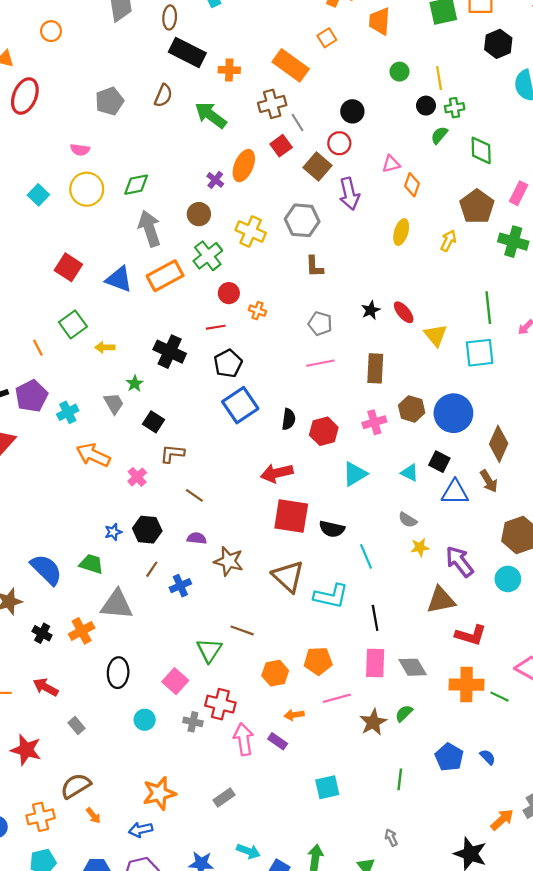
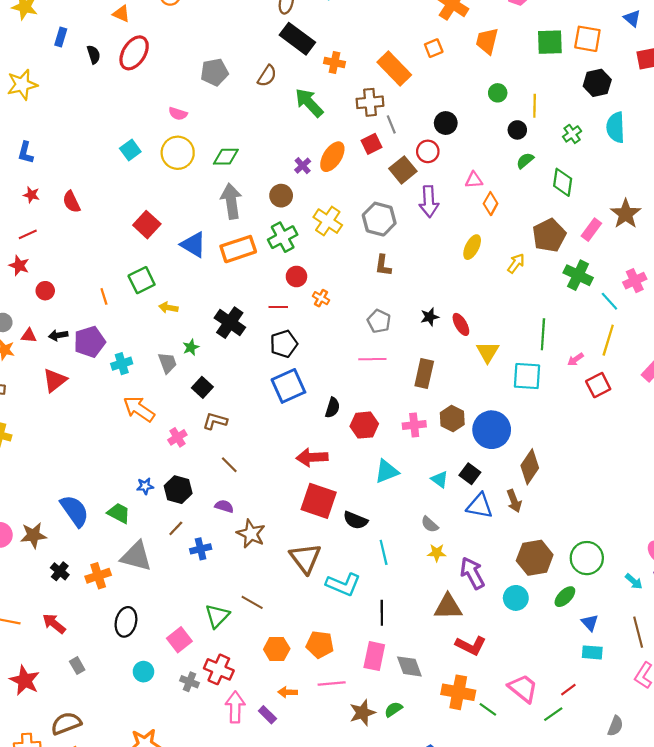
green cross: (455, 108) -> (572, 134), moved, turned -36

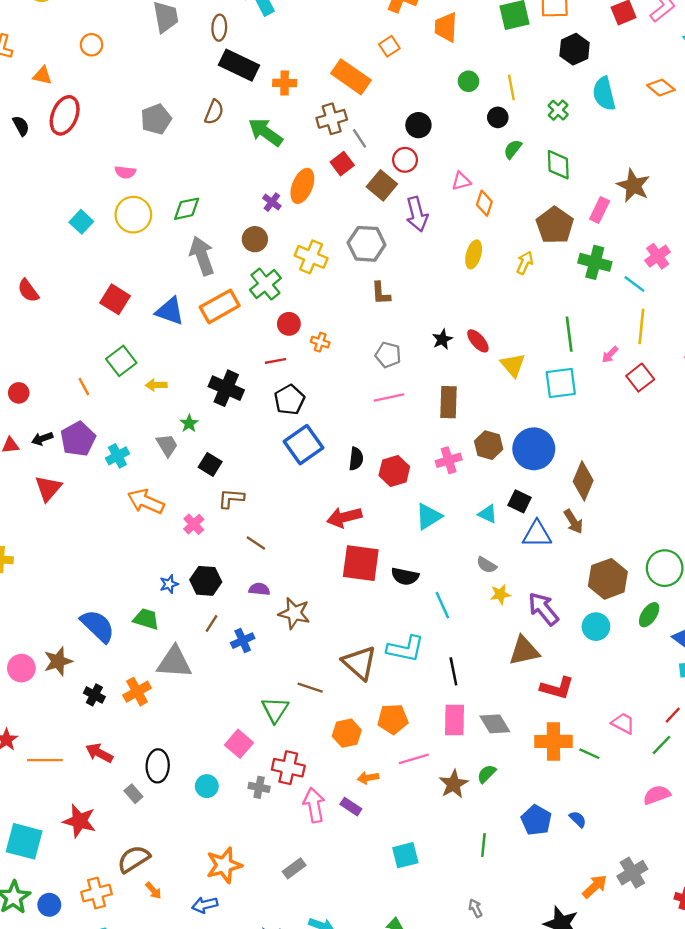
brown triangle: (305, 558) -> (359, 663), moved
black ellipse: (126, 622) -> (158, 766), moved
pink trapezoid: (523, 688) -> (623, 723), size x0.7

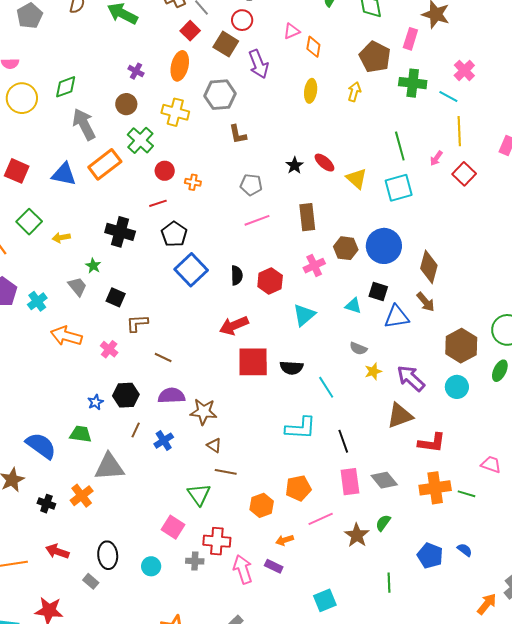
orange ellipse: (302, 186) -> (180, 66), moved
purple semicircle: (259, 589) -> (171, 396), size x1.5
brown triangle: (359, 663) -> (214, 445), moved, size x0.5

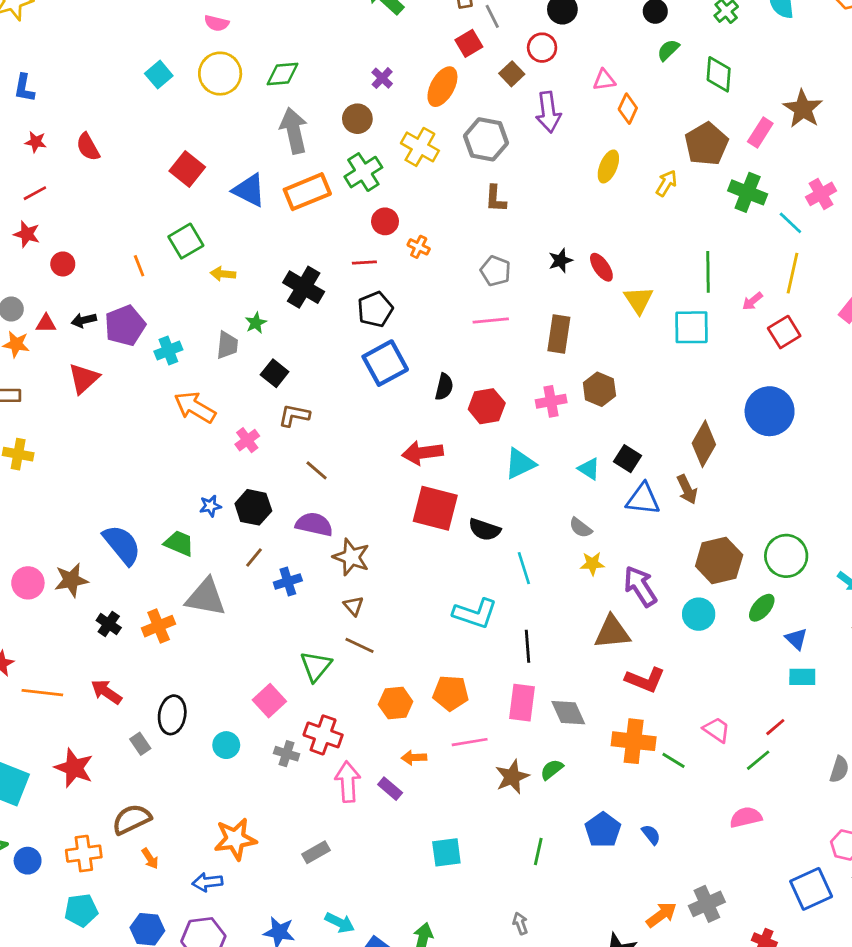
brown square: (226, 44) -> (512, 74), size x0.7
blue circle: (384, 246) -> (770, 411), moved
gray trapezoid: (77, 287) -> (227, 345), turned 30

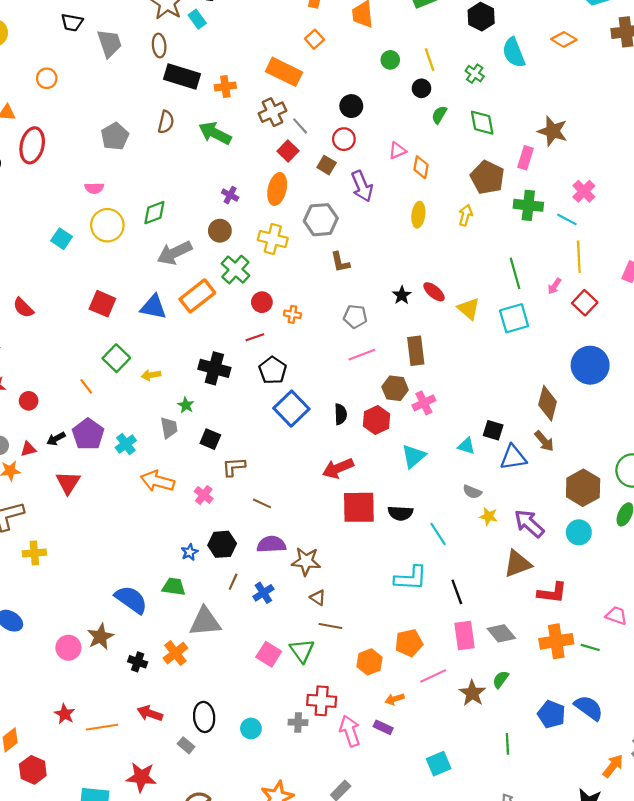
gray arrow: (294, 131) -> (175, 253), turned -88
brown hexagon: (599, 389) -> (395, 388), moved
yellow star: (592, 564) -> (489, 516), turned 30
pink square: (269, 701) -> (269, 654), moved
blue semicircle: (651, 835) -> (589, 708), size x1.8

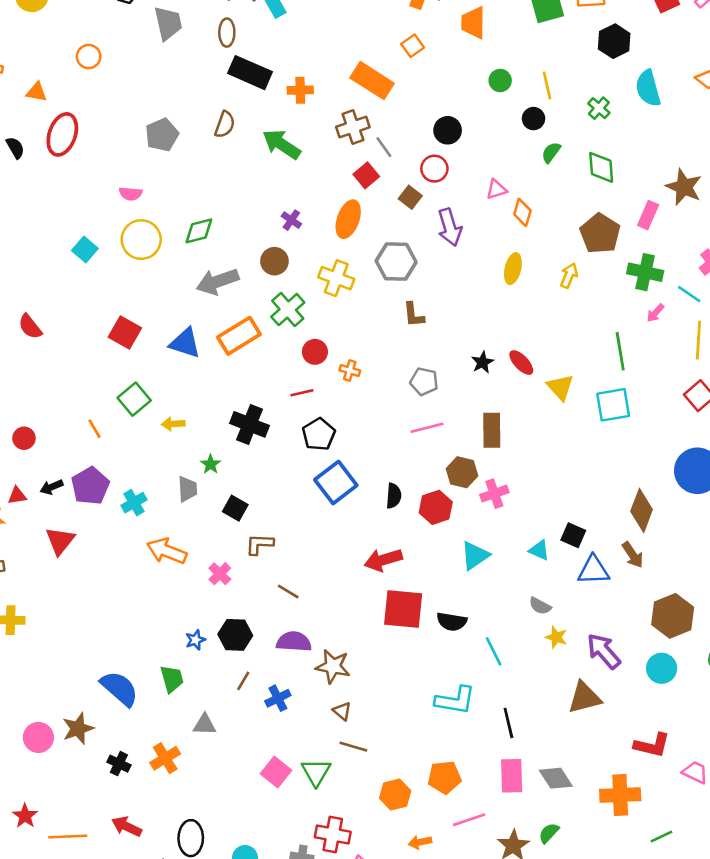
pink arrow: (554, 286) -> (655, 313), moved
green trapezoid: (174, 587) -> (172, 679), turned 60
red L-shape: (552, 593) -> (652, 745), moved
gray triangle: (205, 622) -> (204, 725), size x0.6
green line: (590, 647) -> (662, 836), moved, turned -48

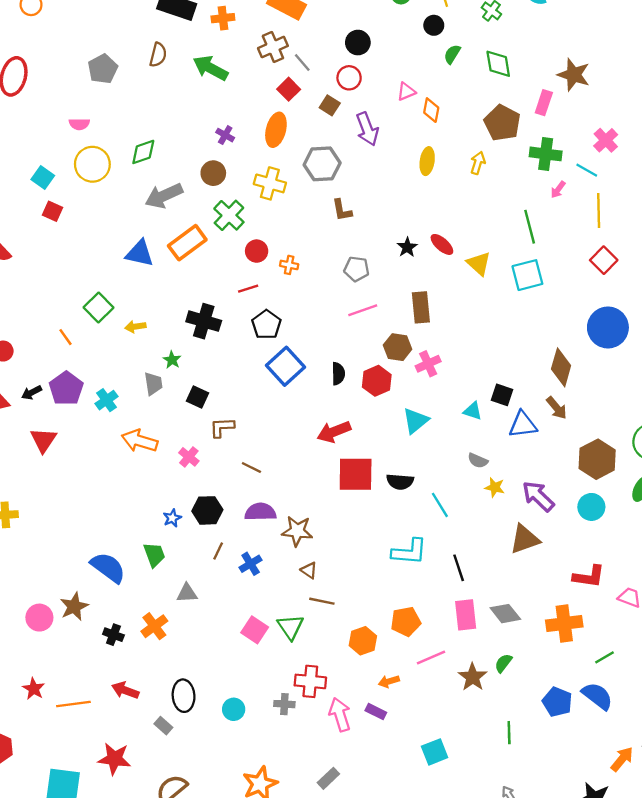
red square: (125, 332) -> (53, 211), moved, size x0.7

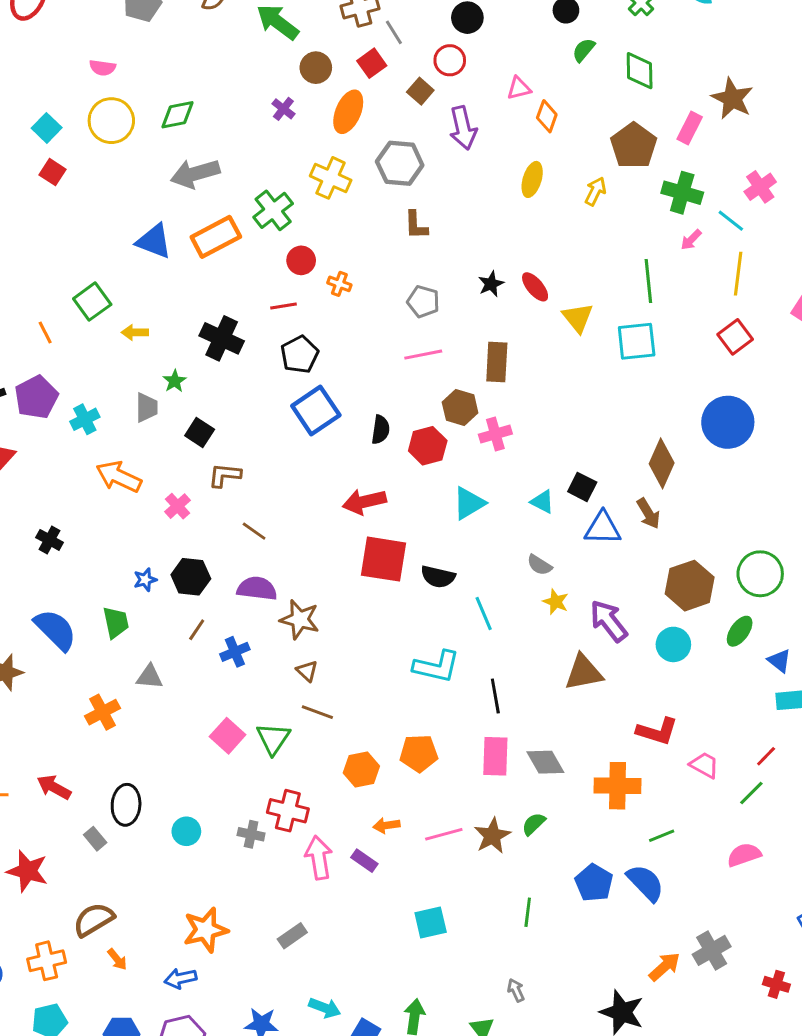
brown circle: (213, 173) -> (316, 68), moved
black cross: (113, 635) -> (50, 540), moved
pink line: (431, 658) -> (444, 834), moved

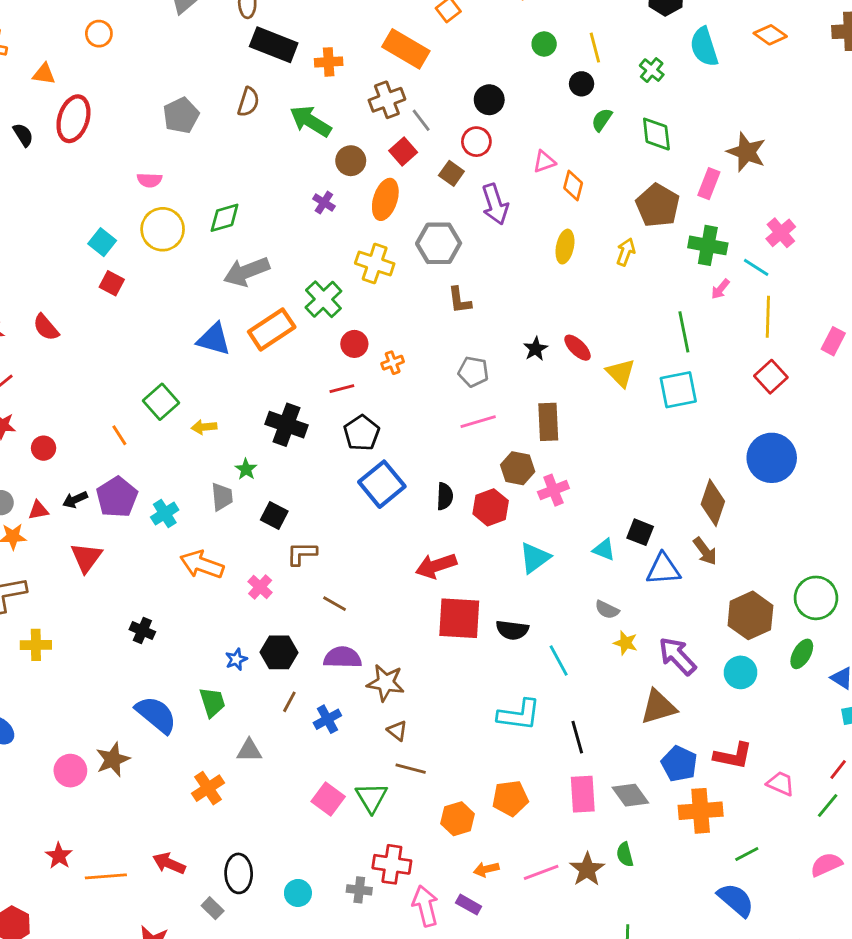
orange cross: (339, 284) -> (393, 363), turned -35
green semicircle: (534, 824) -> (625, 854), turned -55
blue pentagon: (594, 883) -> (679, 764), moved

